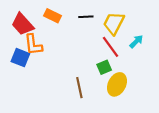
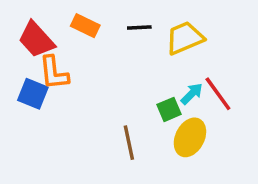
yellow trapezoid: (114, 23) -> (185, 38), turned 40
cyan arrow: (136, 41) -> (192, 94), moved
red line: (111, 47) -> (218, 94), moved

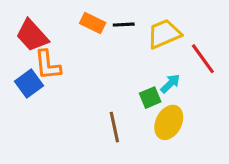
orange rectangle: (85, 26) -> (93, 23), moved
blue square: (33, 94) -> (29, 84), turned 32
red line: (218, 94) -> (203, 59), moved

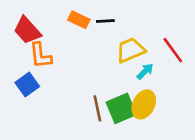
yellow trapezoid: (164, 34) -> (130, 50), moved
blue square: (29, 84) -> (27, 85), moved
green square: (150, 98) -> (121, 108), moved, size x1.6

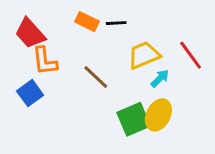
brown line: (97, 108) -> (96, 77), moved, turned -35

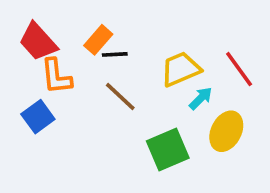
orange rectangle: (87, 22) -> (98, 40), moved, turned -75
black line: (116, 23) -> (115, 54), moved
yellow ellipse: (158, 115) -> (226, 131), moved

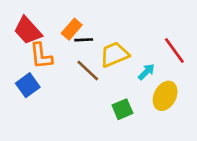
yellow trapezoid: (181, 69) -> (114, 54), moved
green square: (168, 150) -> (122, 109), size x0.7

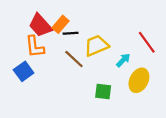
red trapezoid: (28, 30) -> (40, 25), moved
green square: (122, 109) -> (103, 91), turned 30

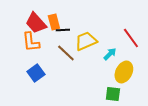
orange rectangle: (61, 24) -> (54, 22), turned -56
blue square: (24, 71) -> (36, 73), moved
green square: (103, 91) -> (113, 94), moved

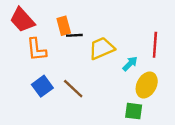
red trapezoid: (36, 23) -> (22, 20), moved
red line: (131, 38) -> (155, 45), turned 40
brown line: (66, 53) -> (73, 89), moved

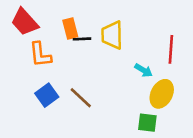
yellow trapezoid: (102, 48) -> (112, 35), moved, turned -68
cyan arrow: (130, 64) -> (143, 70), turned 77

